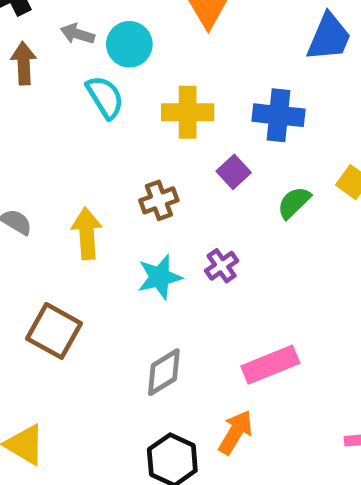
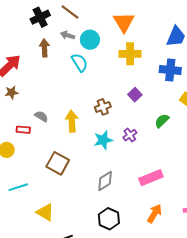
yellow cross: (188, 112) -> (130, 54), moved
blue cross: (279, 115) -> (170, 70), moved
green semicircle: (294, 203) -> (162, 121), moved
orange arrow: (236, 432) -> (155, 213), moved

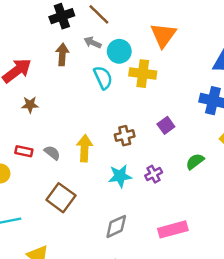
yellow cross: (130, 54) -> (143, 74), moved
brown star: (12, 92) -> (30, 105), moved
gray semicircle: (41, 116) -> (52, 153), moved

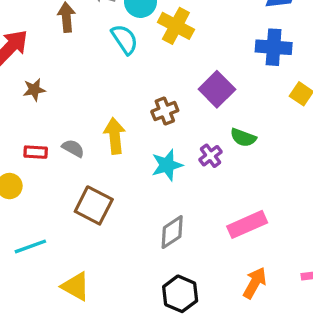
yellow cross: (143, 74) -> (176, 26), turned 30
purple square: (166, 125) -> (217, 89), size x1.5
green semicircle: (195, 161) -> (243, 138), moved, turned -114

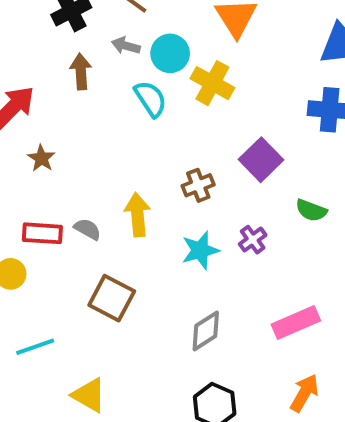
brown star: (34, 90) -> (41, 158), turned -30
green semicircle: (243, 138) -> (311, 210), moved
red rectangle: (36, 152) -> (42, 233), size x1.4

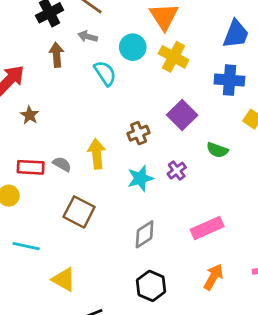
cyan circle: (170, 53) -> (133, 47), moved
yellow cross: (212, 83) -> (174, 57), moved
cyan line: (35, 347) -> (26, 246), turned 32

